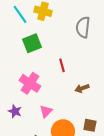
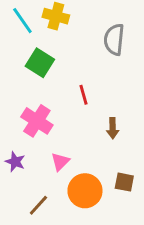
green square: (32, 43) -> (40, 63), turned -36
brown arrow: (82, 88) -> (113, 128), turned -72

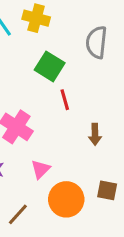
green square: (40, 63) -> (50, 66), moved

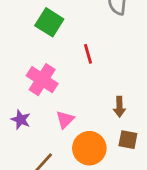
green square: (50, 66) -> (49, 22), moved
brown arrow: (95, 134) -> (119, 107), moved

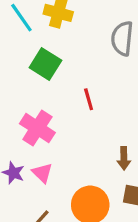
pink triangle: (65, 120) -> (42, 173), moved, turned -30

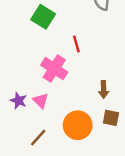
pink cross: (37, 128) -> (54, 69), moved

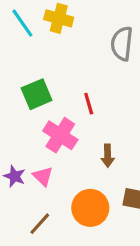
green square: (43, 17) -> (37, 94), moved, turned 35
brown arrow: (104, 89) -> (108, 156), moved

